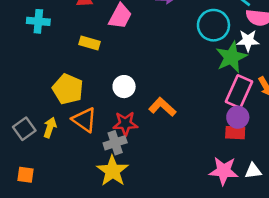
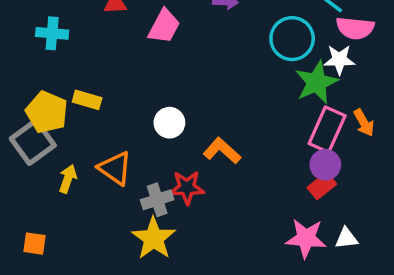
yellow rectangle: (89, 43) -> (87, 100), moved
yellow pentagon: (68, 89) -> (47, 112), moved
red star: (125, 124) -> (187, 187), moved
gray square: (24, 129) -> (33, 142), moved, size x1.4
red rectangle: (235, 133) -> (322, 186), turned -42

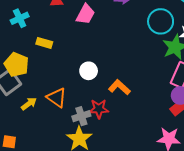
cyan cross: (52, 33) -> (20, 18), turned -30
yellow rectangle: (87, 100) -> (44, 43), moved
yellow arrow: (68, 179) -> (29, 104), turned 35

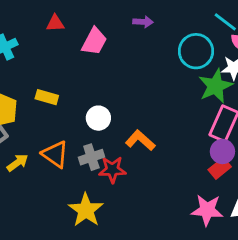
yellow rectangle: (44, 43) -> (47, 97), moved
gray cross: (81, 116) -> (91, 157), moved

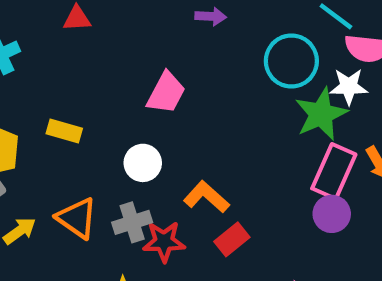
pink trapezoid: (94, 41) -> (166, 93), moved
red rectangle: (220, 168) -> (232, 239), moved

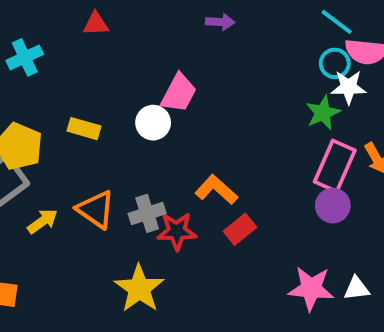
cyan circle: (291, 61) -> (335, 63), moved, size x0.6
green star: (321, 114) -> (323, 113), size x0.7
white circle: (143, 163) -> (153, 123), moved

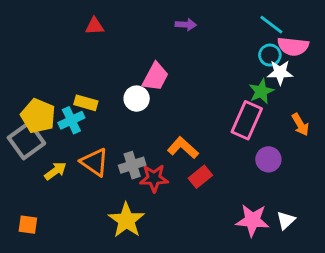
cyan cross: (25, 57) -> (71, 120), moved
pink rectangle: (335, 166) -> (247, 120), moved
white triangle: (356, 288) -> (286, 220), turned -36

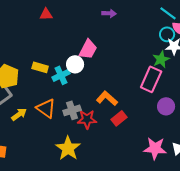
cyan cross: (71, 120) -> (61, 75), moved

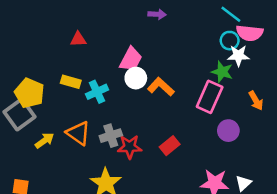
red triangle: (46, 14) -> (78, 39), moved
green star: (161, 59) -> (222, 72), turned -30
white circle: (75, 64) -> (136, 78), moved
orange L-shape: (107, 98) -> (161, 87), moved

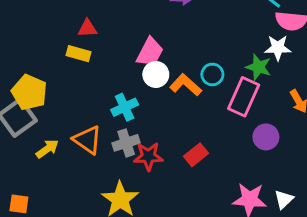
cyan circle: (230, 41) -> (212, 74), moved
yellow rectangle: (71, 82) -> (78, 54), moved
cyan cross: (97, 92) -> (125, 107), moved

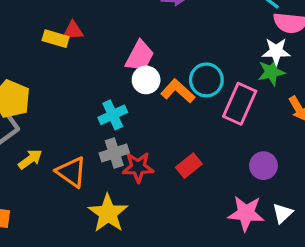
yellow rectangle: (78, 54) -> (56, 39), moved
green star: (258, 67) -> (271, 72), moved, turned -30
cyan circle: (212, 74) -> (206, 80), size x1.4
purple circle: (266, 137) -> (263, 166), moved
orange triangle: (87, 140) -> (71, 172), moved

